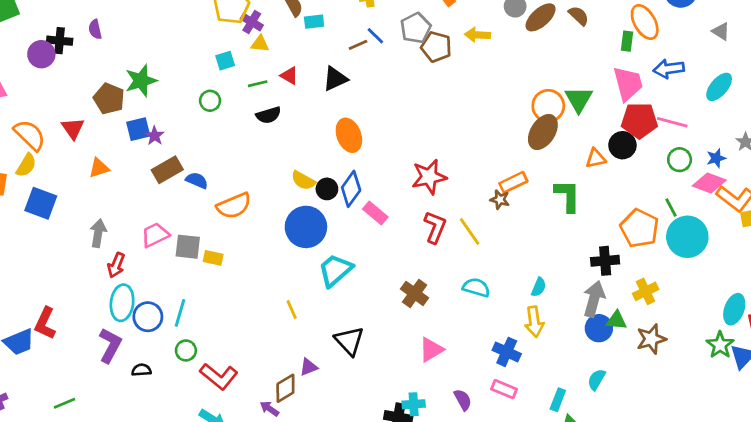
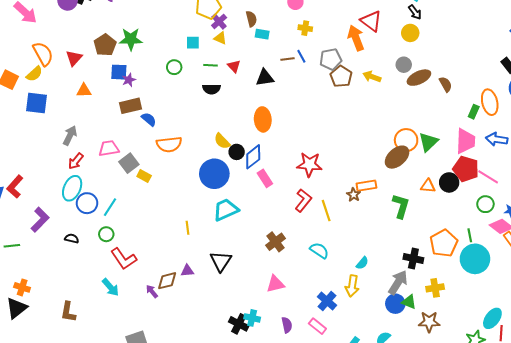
blue square: (41, 203) -> (36, 103), turned -30
gray square: (188, 247) -> (129, 163), turned 30
purple L-shape: (110, 345) -> (40, 220), moved

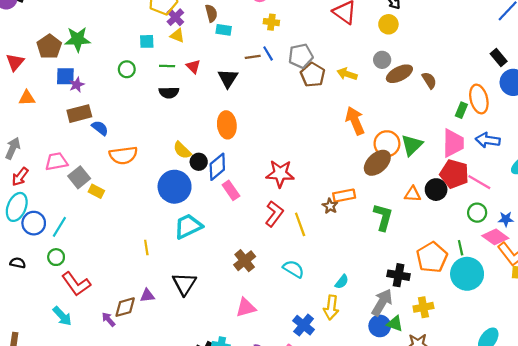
orange arrow: (356, 38) -> (355, 121), moved
black triangle: (265, 78) -> (228, 78), turned -48

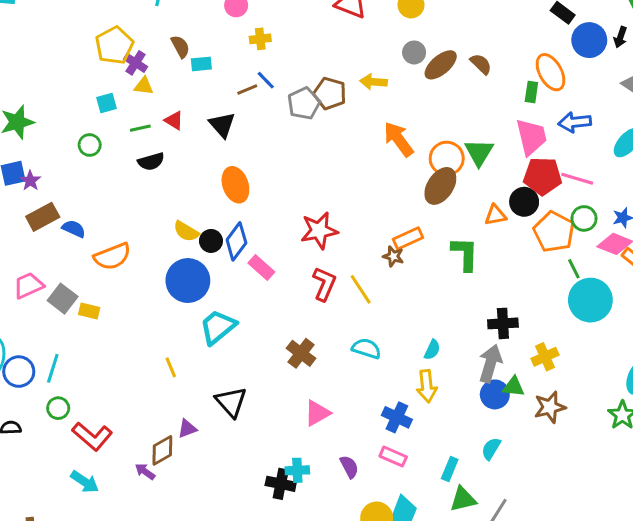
gray pentagon: (301, 56) -> (304, 103), moved
orange pentagon: (432, 257) -> (554, 232), moved

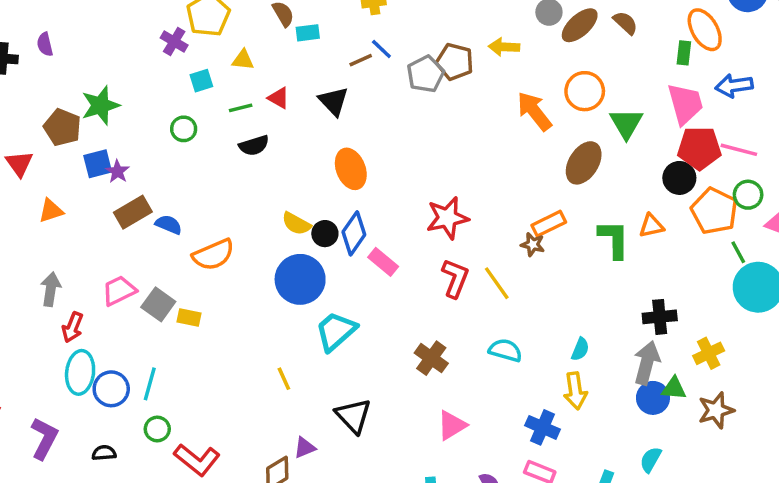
purple cross: (136, 63) -> (174, 41), moved
orange circle: (447, 158) -> (585, 91), moved
orange triangle: (495, 215) -> (651, 226), moved

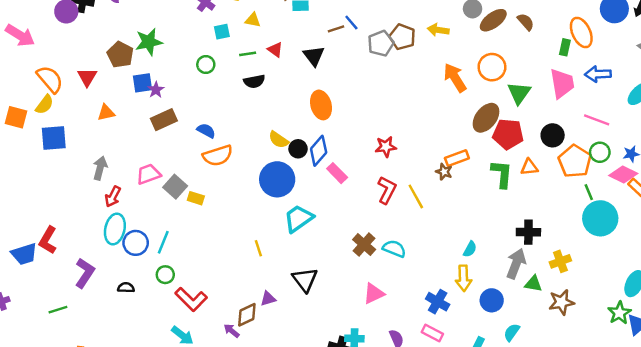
red pentagon: (699, 148) -> (508, 134), moved
red star: (447, 218) -> (386, 147), size x0.7
blue semicircle: (169, 225) -> (206, 131), moved
cyan semicircle: (505, 350) -> (394, 249), moved
blue circle: (653, 398) -> (492, 300), moved

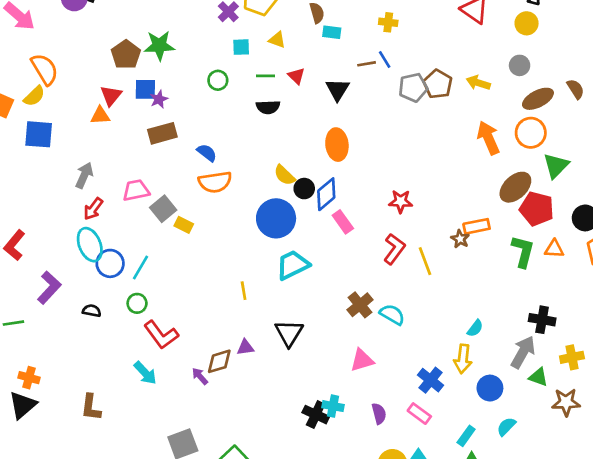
brown ellipse: (493, 20) -> (538, 99), moved
red triangle: (87, 77) -> (111, 96), moved
cyan ellipse: (115, 229) -> (90, 245), turned -44

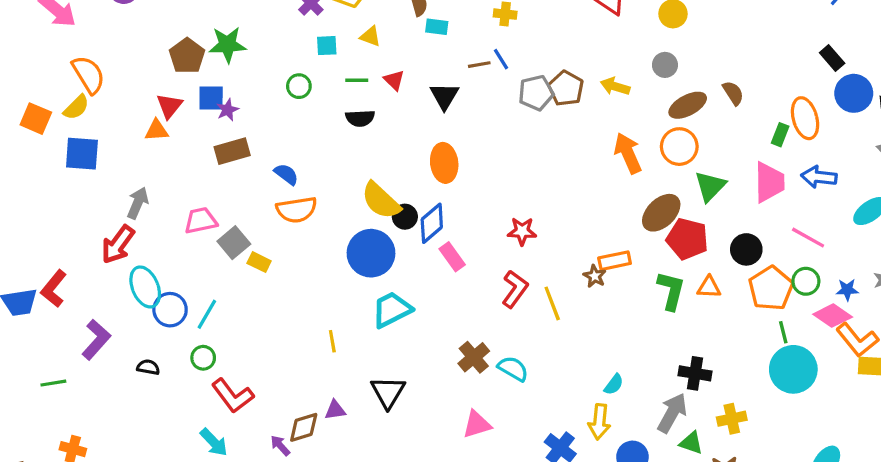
yellow semicircle: (284, 175) -> (381, 201), size x1.5
red arrow: (93, 209) -> (118, 244), moved, size x1.4

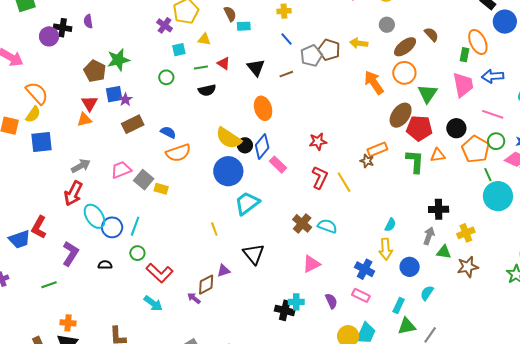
brown line: (479, 65) -> (286, 74), moved
gray arrow: (138, 203) -> (81, 166), turned 48
gray arrow: (672, 413) -> (429, 236), size x0.7

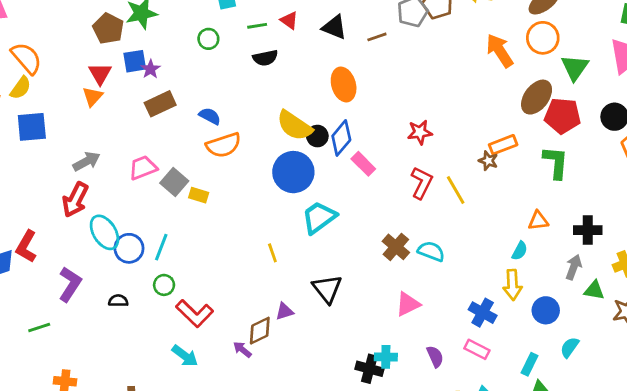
black triangle: (256, 68) -> (334, 27), turned -30
orange triangle: (84, 120) -> (92, 96), turned -35
orange triangle: (438, 155) -> (538, 221), moved

